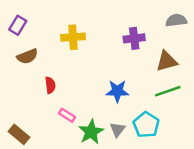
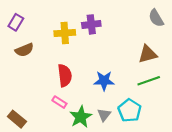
gray semicircle: (176, 20) -> (156, 18), turned -114
purple cross: (134, 38) -> (91, 24), moved
red semicircle: (50, 85) -> (65, 75), moved, size x1.5

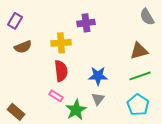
yellow cross: (65, 33) -> (61, 43), moved
cyan pentagon: (130, 111) -> (138, 105), moved
gray triangle: (104, 115) -> (98, 99), moved

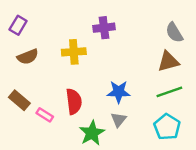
gray semicircle: (147, 17) -> (174, 32), moved
red semicircle: (61, 71) -> (74, 102), moved
pink rectangle: (56, 96) -> (45, 115), moved
brown rectangle: (16, 112) -> (19, 100), moved

